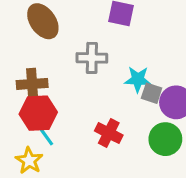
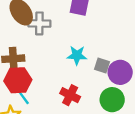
gray cross: (92, 58) -> (39, 23), moved
cyan star: (138, 79) -> (77, 55), moved

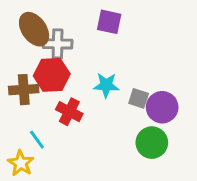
red hexagon: (18, 80) -> (52, 75), moved
red cross: (70, 95) -> (69, 112), moved

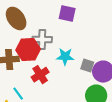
gray cross: (58, 44) -> (42, 39), moved
red cross: (69, 112) -> (40, 75), turned 30

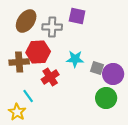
brown ellipse: (16, 18) -> (26, 21), turned 70
gray cross: (42, 39) -> (52, 27), moved

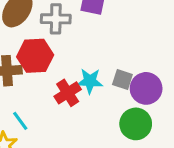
cyan star: (75, 59) -> (90, 81), moved
red cross: (50, 77) -> (68, 93), moved

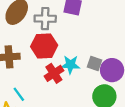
red hexagon: (35, 56) -> (44, 46), moved

